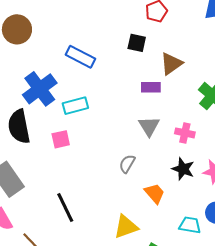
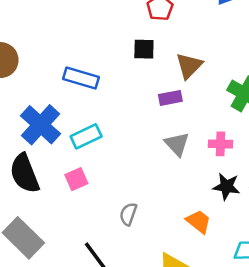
gray semicircle: (127, 164) -> (128, 214), moved

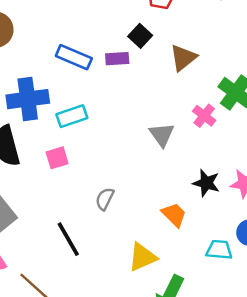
black square: (144, 49) -> (140, 36), turned 35
purple rectangle: (170, 98) -> (117, 59), moved
blue cross: (41, 125) -> (28, 99), turned 33
pink cross: (221, 144) -> (204, 116), moved, turned 30

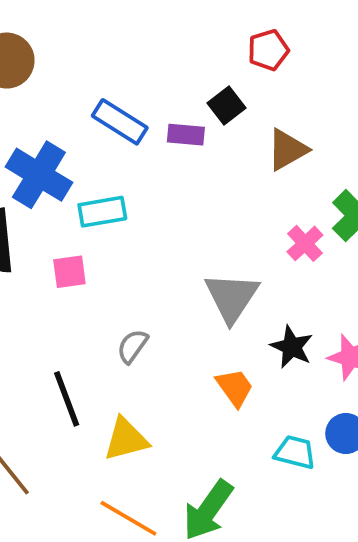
blue cross: (28, 99) -> (39, 175), turned 30
gray triangle: (162, 135) -> (232, 297), moved, size x1.4
yellow triangle: (142, 257) -> (126, 439), moved

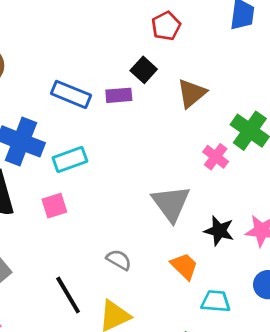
gray semicircle: (132, 346) -> (119, 260), moved, turned 95
cyan trapezoid: (295, 452) -> (216, 301), moved

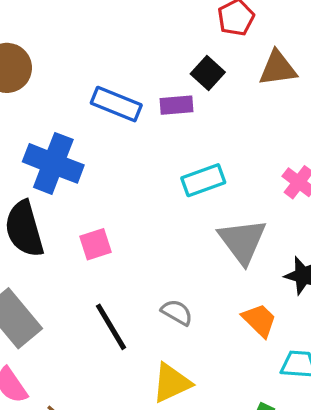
brown triangle: (192, 93) -> (278, 68), moved, turned 32
cyan rectangle: (70, 160) -> (203, 180), moved
black line: (68, 295) -> (111, 327), moved

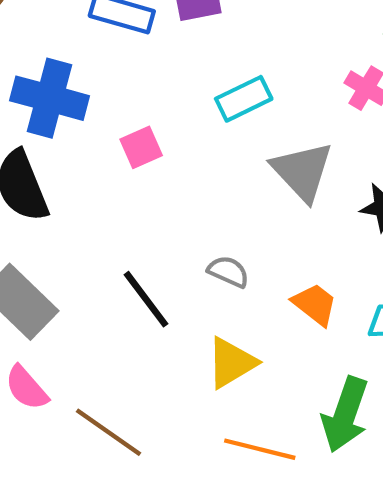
pink square: (95, 244) -> (141, 147), moved
orange trapezoid: (259, 320) -> (315, 304), moved

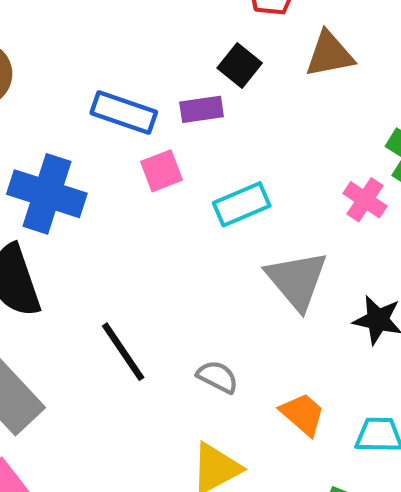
pink square: (141, 147) -> (161, 171), moved
black line: (146, 299) -> (123, 352), moved

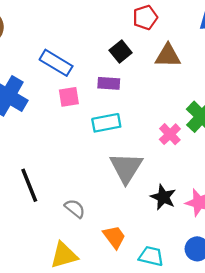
purple rectangle: (202, 109) -> (109, 83), moved

